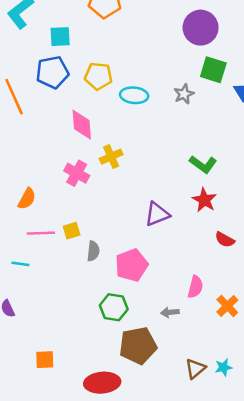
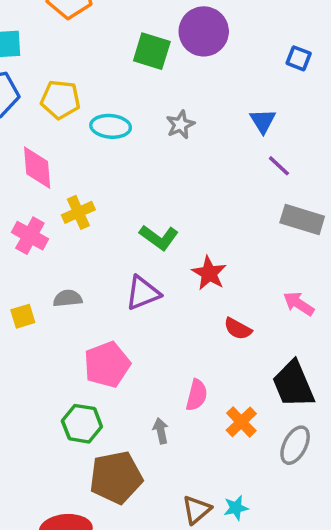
green square: (213, 70) -> (152, 51), moved
green L-shape: (203, 164) -> (159, 237), moved
gray semicircle: (93, 251) -> (68, 298), moved, turned -102
gray arrow: (170, 312) -> (161, 431), turned 84

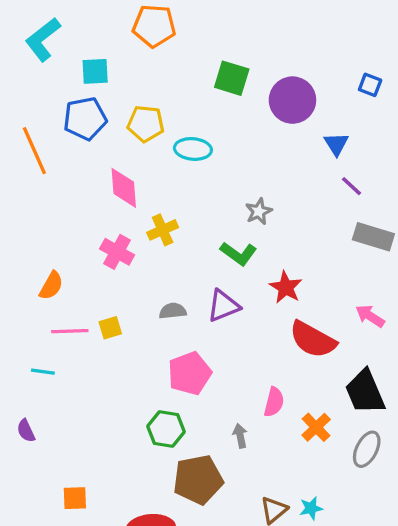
purple circle: (204, 31) -> (292, 100), moved
gray star: (180, 125) -> (259, 211), moved
gray semicircle: (68, 298) -> (173, 311), moved
red semicircle: (238, 329) -> (313, 340), size x1.8

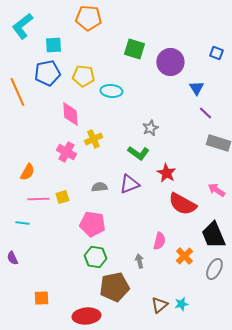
pink pentagon: (190, 373) -> (92, 224), moved, turned 30

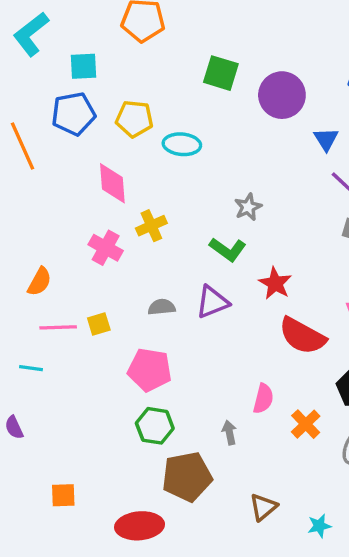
cyan star: (181, 304) -> (319, 526), moved

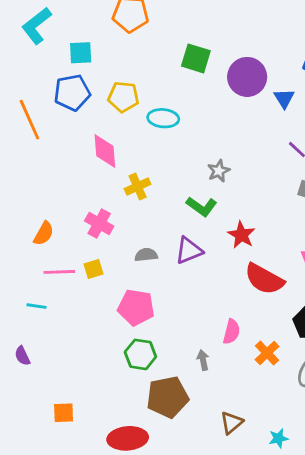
blue triangle: (326, 139) -> (284, 98), moved
pink cross: (106, 248) -> (99, 224), moved

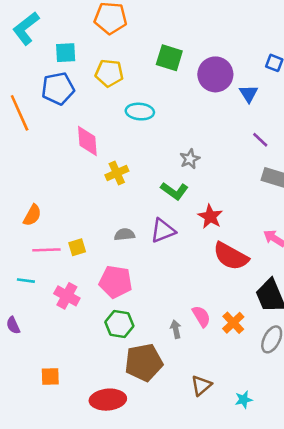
yellow pentagon: (123, 97) -> (109, 73), moved
pink cross: (99, 224) -> (67, 296), moved
pink semicircle: (231, 332) -> (201, 316), moved, turned -45

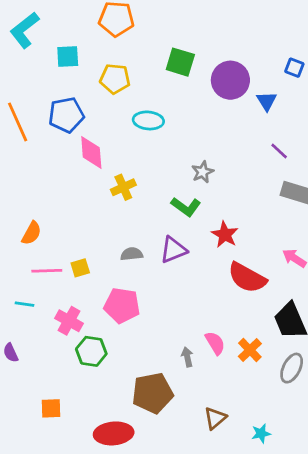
blue pentagon: (58, 88) -> (66, 115), moved
green hexagon: (119, 324) -> (91, 351), moved

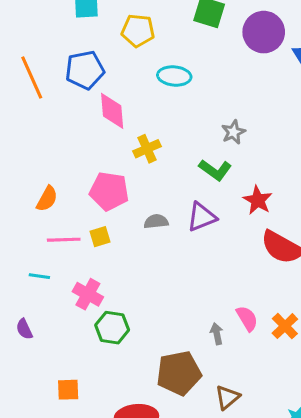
pink pentagon: (122, 305) -> (109, 191), moved
brown triangle: (215, 418) -> (227, 397), moved

